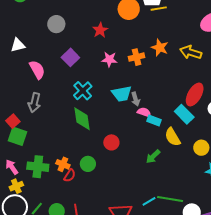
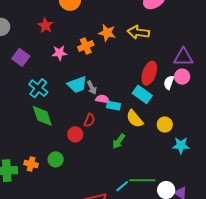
red semicircle: (70, 175) -> (89, 120), moved

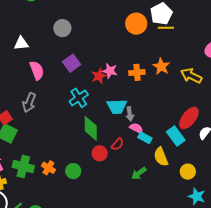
red star: (45, 26) -> (99, 76), moved
green diamond: (42, 116) -> (91, 128), moved

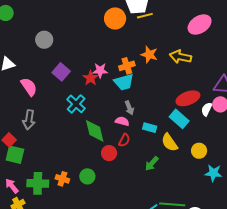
cyan trapezoid: (117, 107) -> (124, 82), moved
red ellipse: (189, 118) -> (188, 98), turned 45
pink semicircle: (136, 128) -> (122, 121), moved

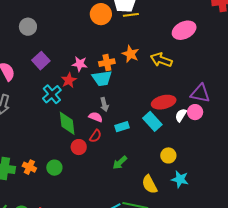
red star: (91, 78) -> (69, 80), moved
cyan rectangle: (150, 128) -> (122, 127), turned -40
yellow semicircle: (170, 142) -> (150, 184), moved

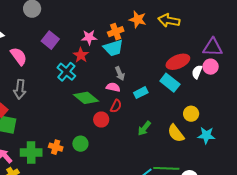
green diamond: (67, 123) -> (86, 98), turned -35
yellow semicircle: (150, 184) -> (176, 133), moved

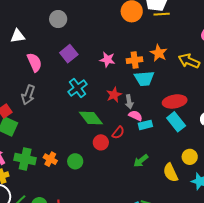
cyan trapezoid: (113, 48) -> (144, 78), moved
red star: (81, 55) -> (114, 95), moved
red ellipse: (178, 62) -> (175, 101), moved
pink semicircle: (113, 87) -> (135, 116), moved

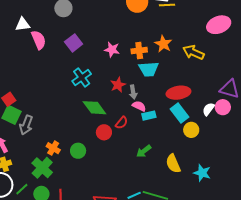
pink semicircle: (34, 62) -> (39, 40), moved
gray arrow: (28, 95) -> (26, 125), moved
yellow circle: (190, 157) -> (191, 130), moved
green cross: (25, 159) -> (42, 168), moved, turned 30

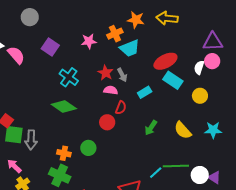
pink semicircle: (139, 106) -> (111, 90), moved
green diamond: (94, 108) -> (64, 107), moved
yellow circle: (191, 130) -> (200, 96), moved

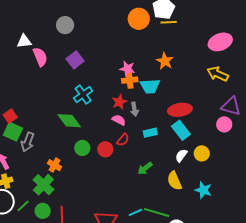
yellow arrow: (167, 18) -> (218, 74), moved
orange cross: (115, 34) -> (130, 80), moved
pink star: (89, 41) -> (127, 69), moved
white semicircle: (199, 67) -> (181, 155), moved
green circle: (88, 148) -> (82, 148), moved

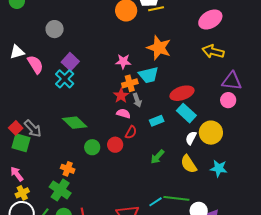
orange star: (165, 61) -> (159, 48), size x1.4
orange cross: (130, 80) -> (130, 83), moved
cyan cross: (83, 94) -> (65, 79), moved
gray arrow: (28, 142) -> (33, 129), moved, turned -54
yellow circle: (202, 153) -> (211, 133), size x1.5

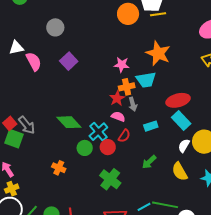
cyan cross: (65, 79) -> (98, 132), moved
green cross: (60, 190) -> (110, 179), moved

